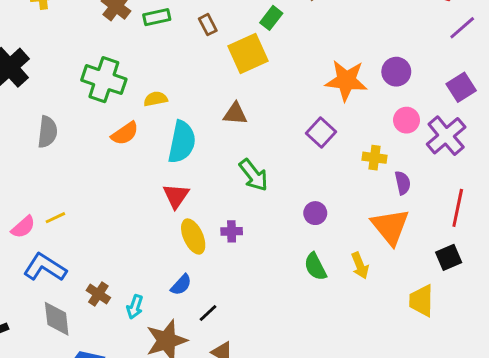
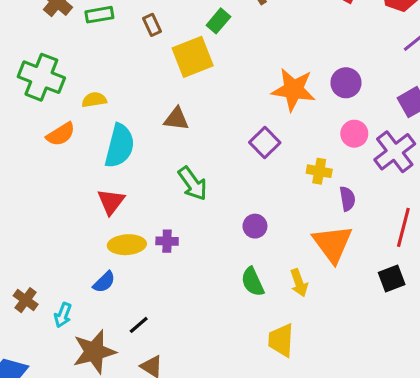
yellow ellipse: (193, 237) -> (127, 245), turned -72
blue semicircle: (181, 285) -> (104, 282), moved
yellow trapezoid: (421, 301) -> (281, 340), moved

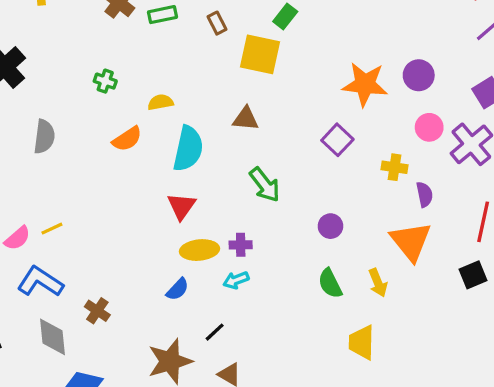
yellow square: (193, 57) -> (260, 54), turned 36
green cross: (41, 77) -> (105, 81), size x0.5
cyan arrow: (63, 315) -> (236, 280), moved, turned 50

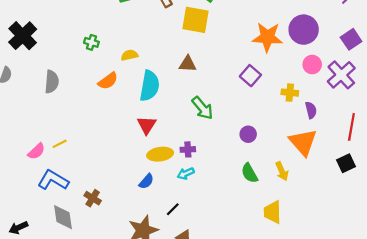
purple circle: (419, 75) -> (304, 30), size x1.4

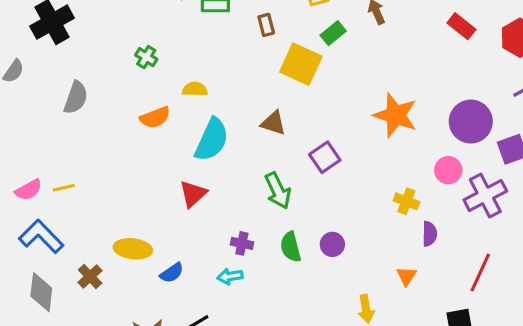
purple circle: (304, 30) -> (471, 122), moved
purple square: (250, 76) -> (325, 157), moved
orange triangle: (303, 142) -> (406, 276), size x0.5
yellow ellipse: (160, 154) -> (133, 249), moved
green semicircle: (250, 173) -> (291, 247), moved

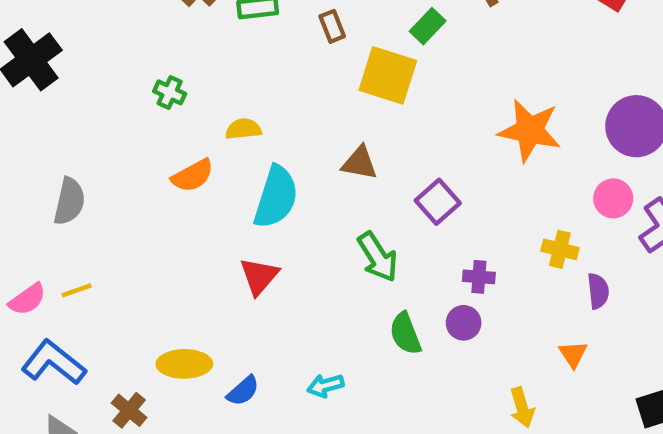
gray semicircle: (76, 98) -> (69, 201), moved
purple cross: (242, 243) -> (479, 277), moved

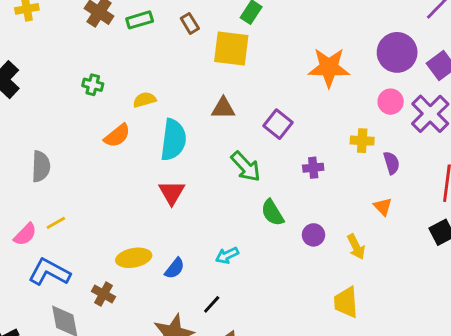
purple circle: (464, 323) -> (313, 235), moved

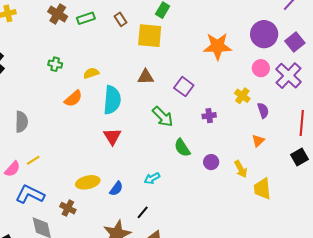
yellow cross: (362, 141) -> (242, 96), turned 35
orange triangle: (383, 207) -> (258, 141), turned 32
yellow trapezoid: (346, 302) -> (262, 189), moved

